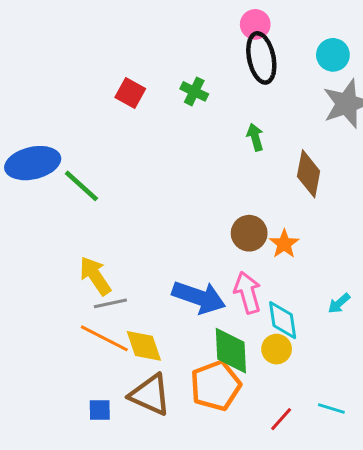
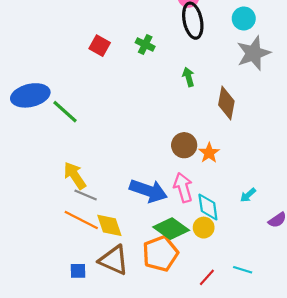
gray line: (110, 303) -> (86, 195), turned 35
green diamond: (231, 351) -> (171, 229), turned -52

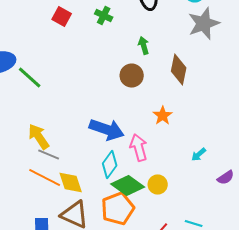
brown circle: (184, 145) -> (132, 76), moved
blue arrow: (148, 191) -> (107, 130), moved
cyan diamond: (208, 207) -> (110, 164), moved, turned 44

